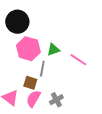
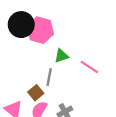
pink hexagon: (28, 49) -> (40, 30), moved
brown square: (30, 83) -> (36, 93), turned 32

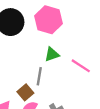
pink hexagon: (40, 30) -> (48, 20), moved

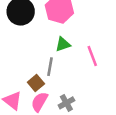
pink line: (81, 66) -> (92, 56), turned 36

